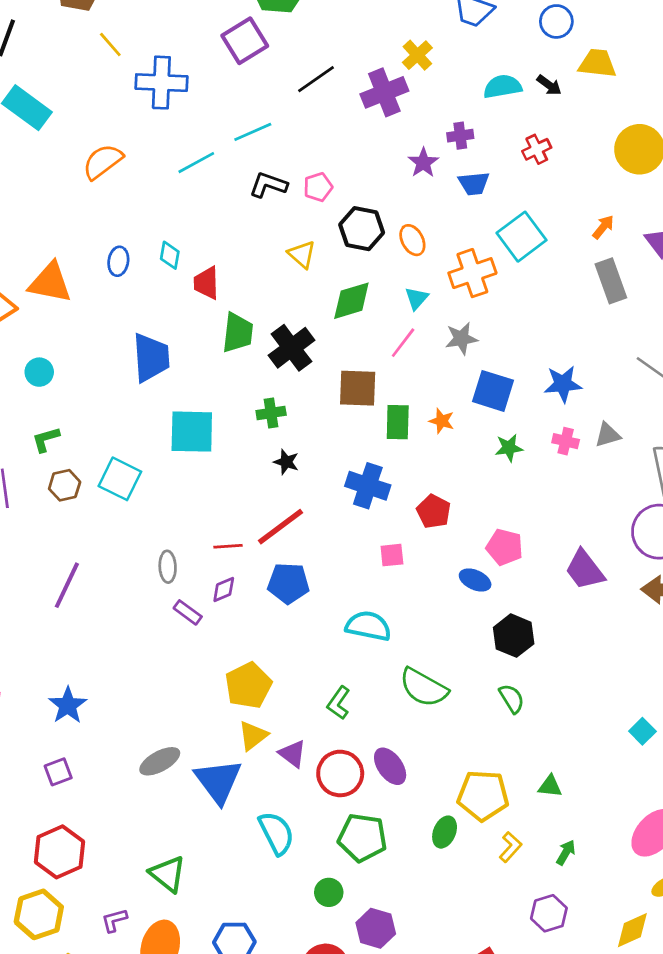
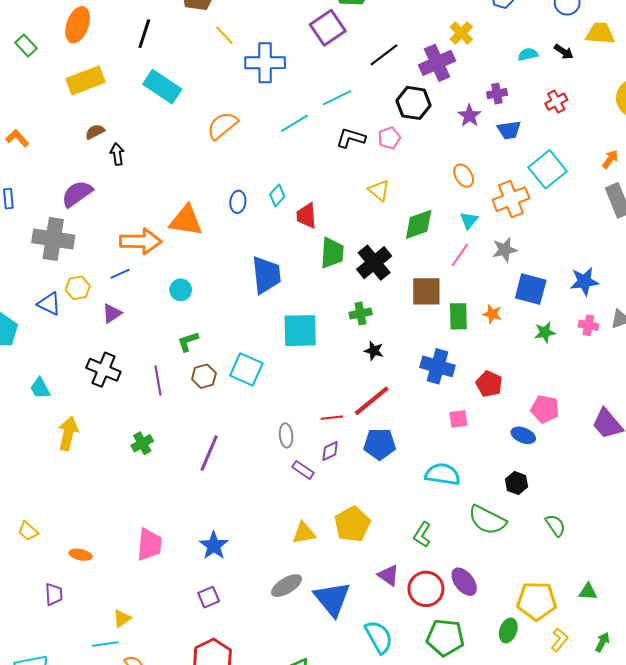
cyan semicircle: (503, 87) -> (528, 54), size x0.7
black hexagon: (362, 229) -> (414, 103), moved
cyan diamond: (170, 255) -> (277, 195), turned 35
black hexagon: (514, 636) -> (517, 483), moved, size x0.7
yellow triangle: (253, 736) -> (304, 533), moved, turned 30

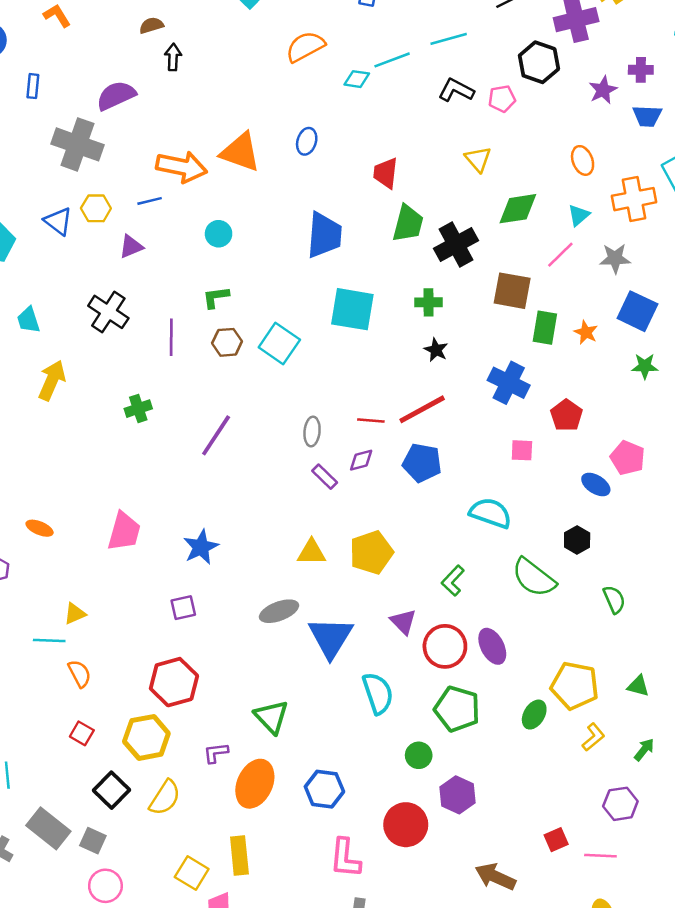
cyan diamond: (277, 195) -> (357, 79), moved, turned 45

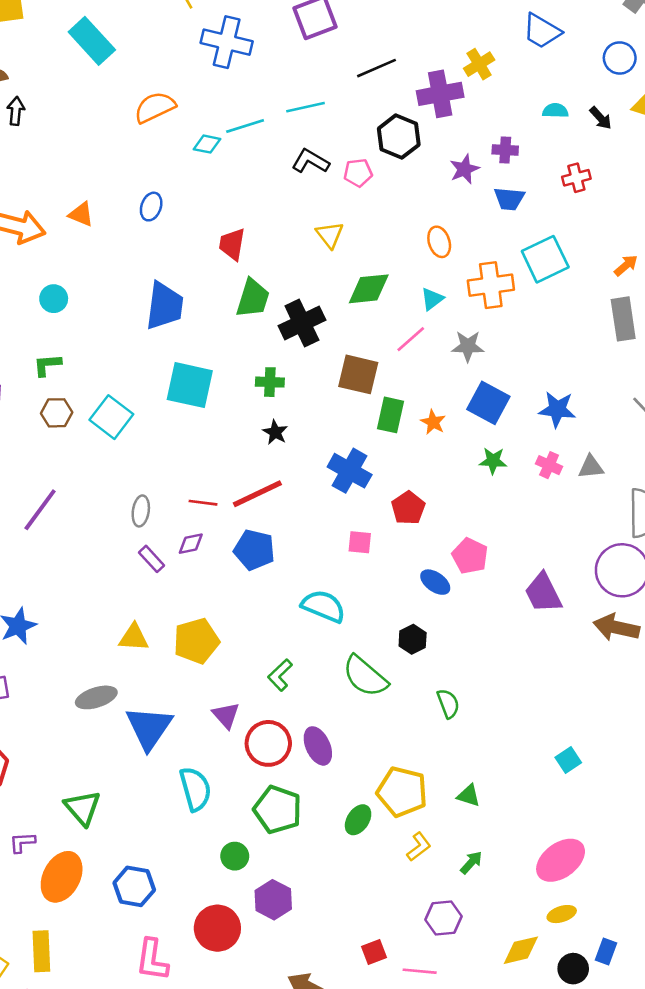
orange triangle: (240, 152) -> (81, 214), size x0.6

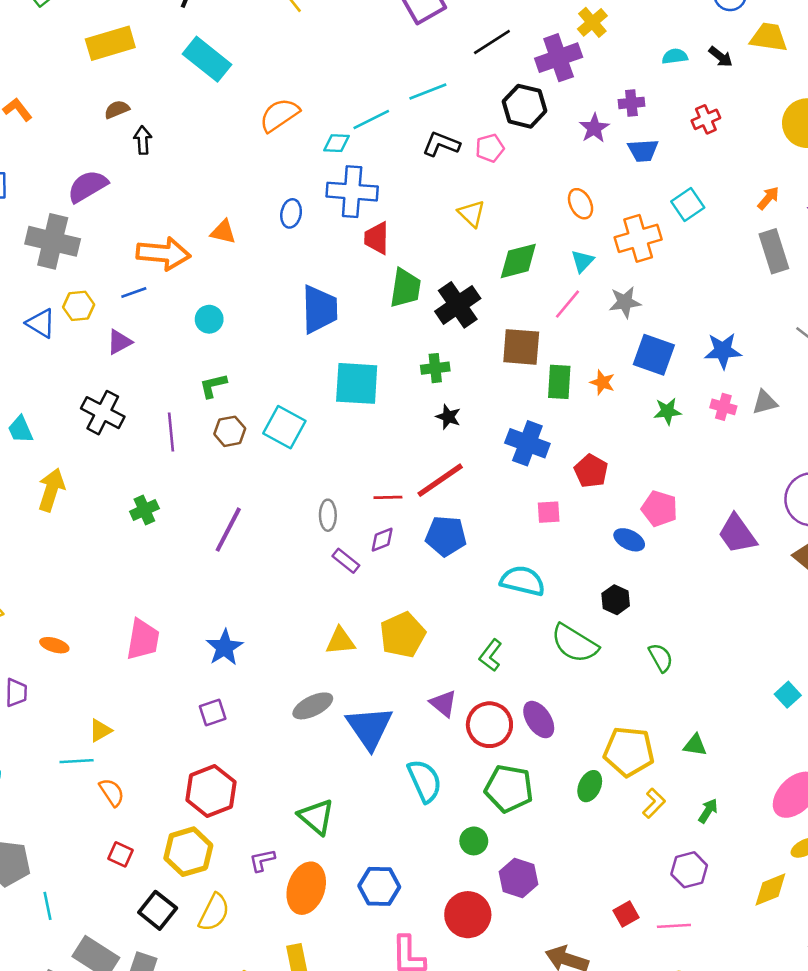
blue cross: (227, 42) -> (352, 192), moved
cyan square: (545, 259) -> (688, 204), size x0.7

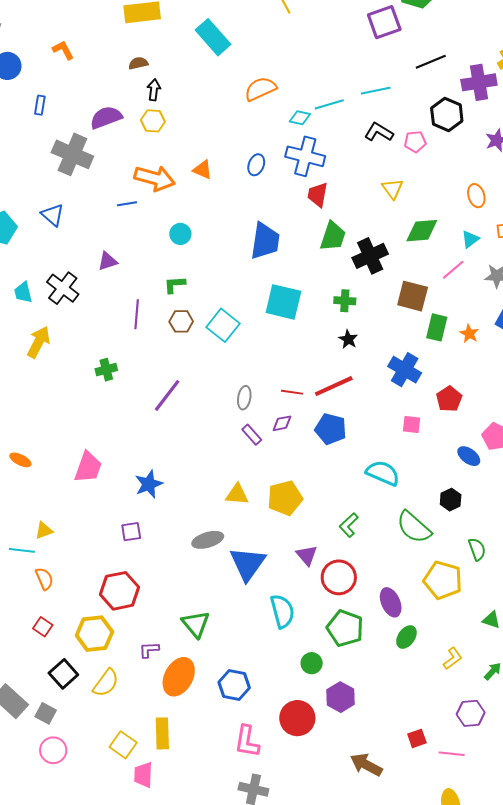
yellow hexagon: (79, 306) -> (153, 121), moved
purple triangle: (119, 342) -> (107, 261), moved
black cross: (103, 413) -> (63, 288), moved
purple ellipse: (539, 720) -> (391, 602), moved
yellow pentagon: (629, 752) -> (443, 580), moved

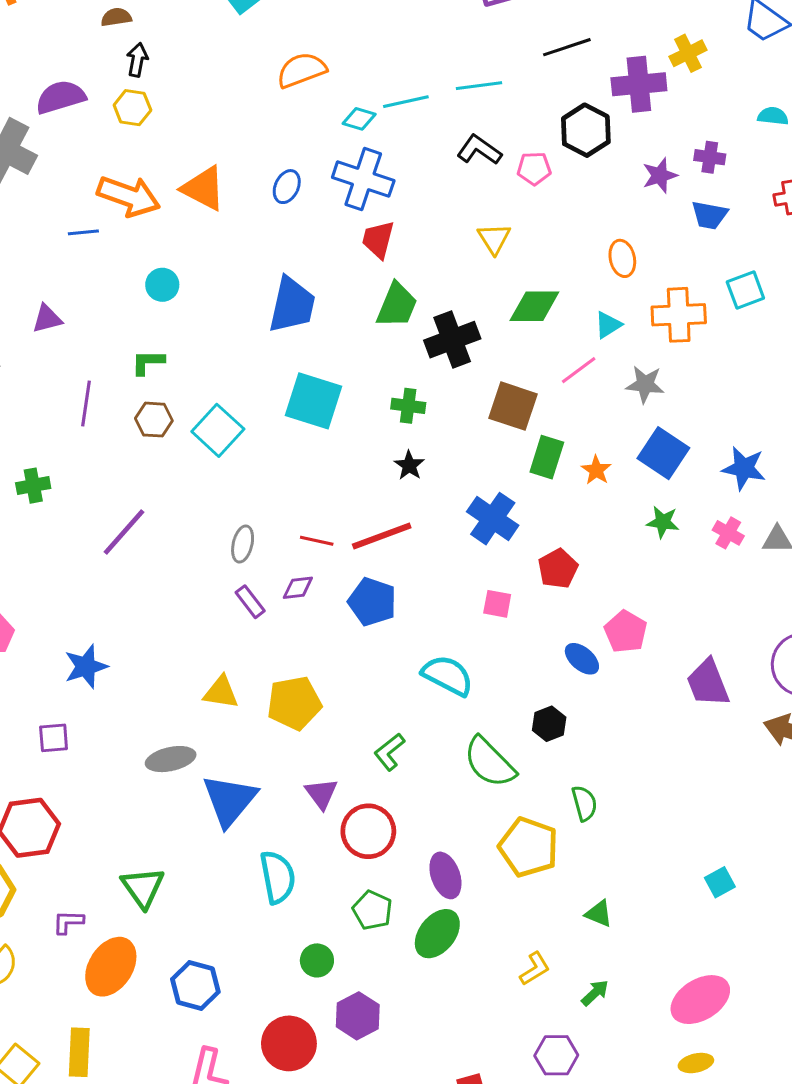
orange triangle: (203, 170) -> (203, 188), size x1.5
green pentagon: (345, 628) -> (372, 910), size x0.7
green ellipse: (406, 637) -> (437, 934), moved, size x1.4

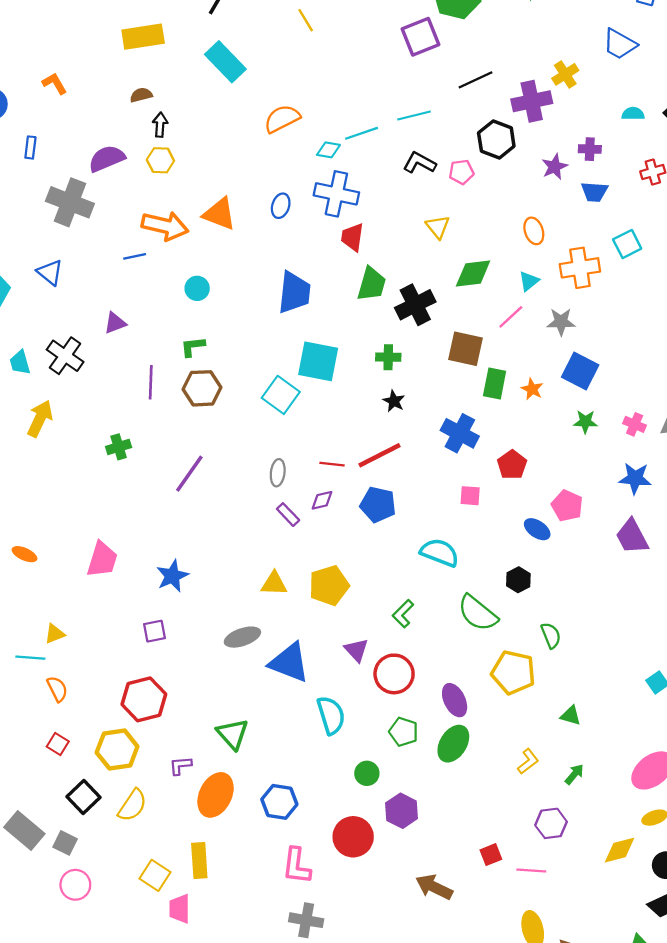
brown hexagon: (154, 420) -> (202, 388), size x1.4
cyan square: (218, 430) -> (281, 395), moved
blue star: (744, 468) -> (635, 478), moved
blue triangle: (229, 800) -> (289, 662), turned -42

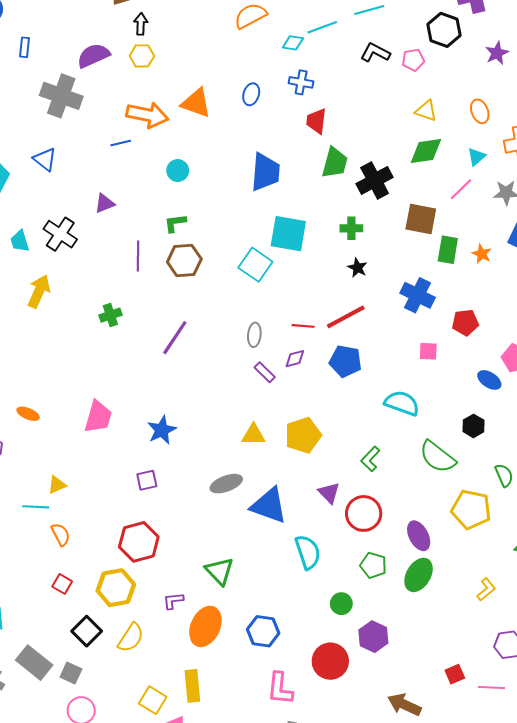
blue cross: (336, 194) -> (301, 82), size x0.6
yellow triangle: (438, 227) -> (426, 111), moved, turned -30
red pentagon: (512, 465) -> (465, 322), turned 30

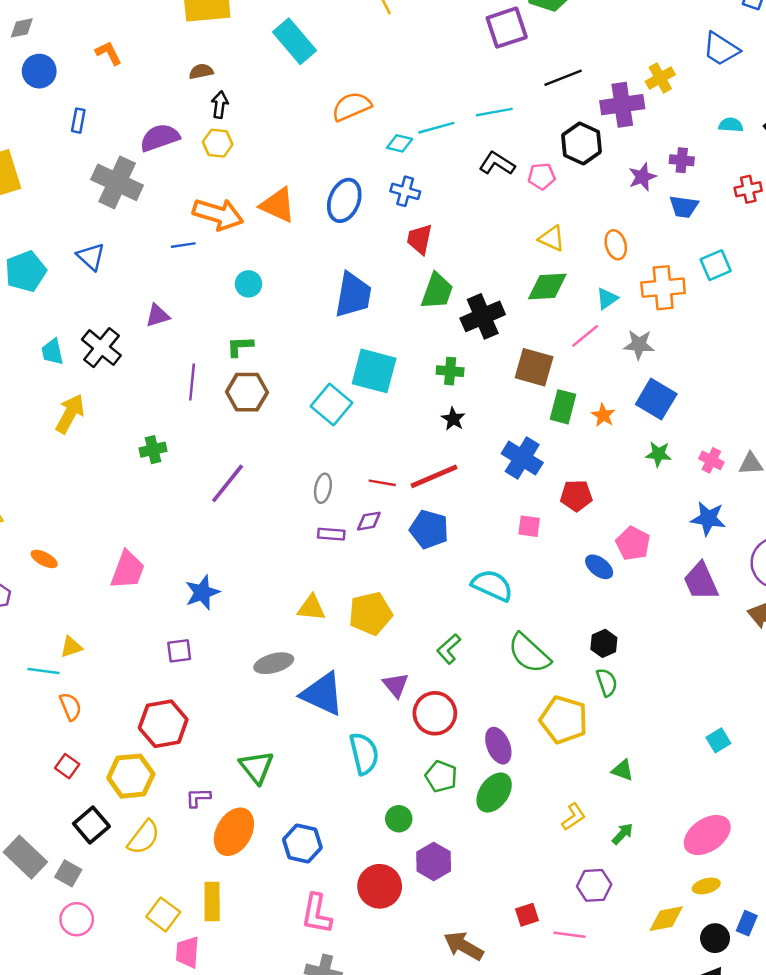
blue ellipse: (251, 94) -> (344, 200), size x1.6
purple rectangle: (265, 372) -> (331, 534), turned -45
black hexagon: (474, 426) -> (604, 643), moved

